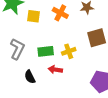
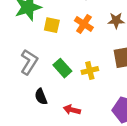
green rectangle: (46, 51) -> (62, 68), turned 49
red arrow: (55, 70) -> (72, 110), moved

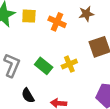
yellow square: (52, 25) -> (29, 16), moved

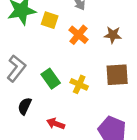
yellow cross: (69, 64) -> (79, 84), turned 32
black semicircle: (28, 96) -> (25, 106), turned 40

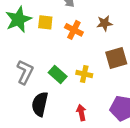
black semicircle: (25, 106) -> (40, 104), size x1.5
red arrow: (56, 124) -> (81, 113), moved, turned 70

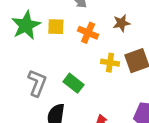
yellow cross: (84, 74) -> (110, 63), moved

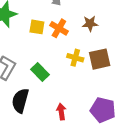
yellow square: (56, 27) -> (37, 27), moved

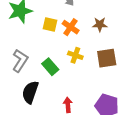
yellow cross: (75, 58) -> (75, 55), moved

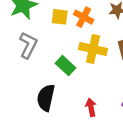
yellow cross: (75, 55) -> (93, 49), size x1.5
gray L-shape: (20, 61) -> (28, 45), moved

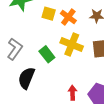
gray L-shape: (28, 45) -> (15, 49), moved
red arrow: (91, 107) -> (73, 93), moved

